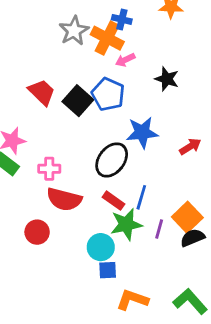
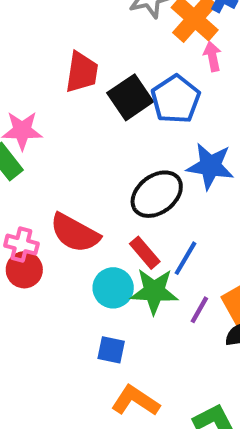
pink arrow: (125, 60) -> (212, 56), turned 90
red trapezoid: (42, 92) -> (82, 72), turned 40
pink cross: (49, 169) -> (21, 245), moved
cyan circle: (101, 247) -> (113, 288), moved

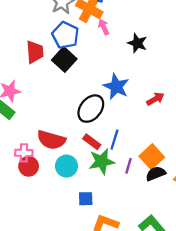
blue pentagon: (176, 99) -> (65, 35), moved
blue star: (210, 166) -> (116, 87), turned 30
cyan circle: (113, 288) -> (66, 166), moved

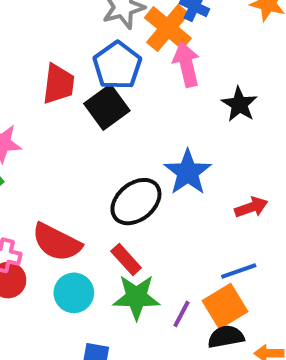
pink arrow: (104, 27) -> (186, 64), size x1.5
blue line: (114, 140) -> (239, 271), moved, turned 42

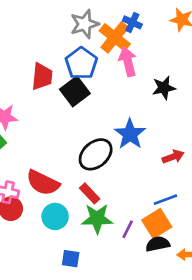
black star: (239, 104) -> (164, 88), turned 30

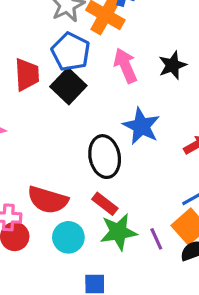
pink arrow: (128, 62) -> (125, 66), moved
black ellipse: (96, 154) -> (105, 157), turned -52
purple line: (128, 229) -> (156, 239), turned -42

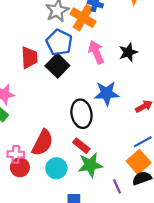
blue star: (141, 126) -> (107, 93), turned -30
red semicircle: (48, 200) -> (43, 143), turned -80
purple line: (156, 239) -> (117, 186), moved

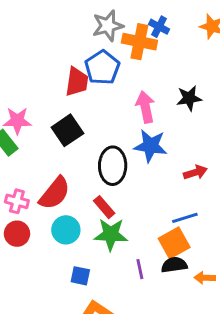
orange cross: (83, 18) -> (139, 42), turned -30
pink arrow: (96, 52) -> (145, 107), moved
red trapezoid: (29, 58) -> (77, 82), moved
black square: (57, 66) -> (67, 130), moved
red circle: (20, 167) -> (17, 234), moved

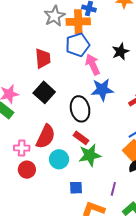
blue pentagon: (102, 68) -> (78, 45), moved, turned 30
purple line: (140, 269) -> (113, 189), moved, turned 40

